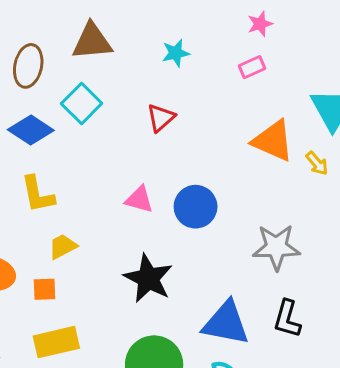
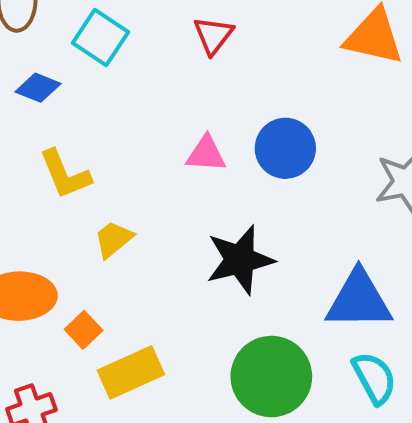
blue diamond: (31, 130) -> (38, 88), size x0.7
black star: (148, 278) -> (240, 260), turned -30
orange square: (45, 289) -> (84, 330), moved, turned -30

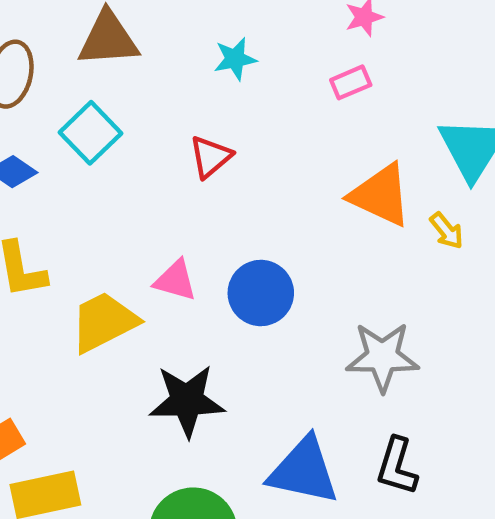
yellow trapezoid: (114, 239) -> (104, 322), moved, size x1.6

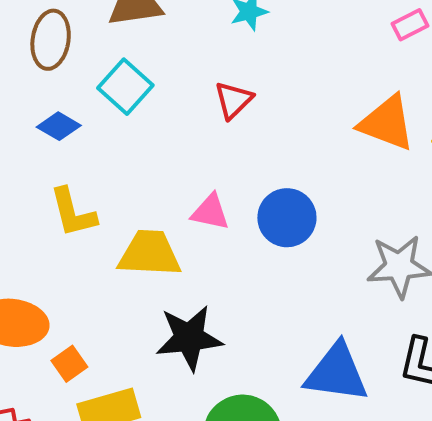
pink rectangle: (351, 82) -> (410, 25), moved
yellow trapezoid: (104, 322) -> (150, 254), turned 34
black star: (187, 401) -> (189, 338), moved

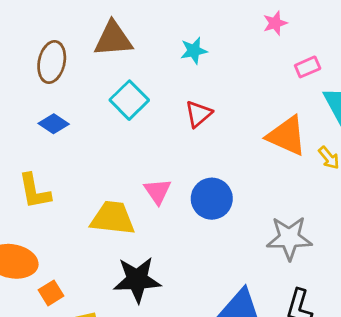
cyan square: (125, 87) -> (129, 100), moved
red triangle: (233, 100) -> (198, 114), moved
pink triangle: (210, 212) -> (158, 191), turned 40
yellow L-shape: (73, 213) -> (34, 191), moved

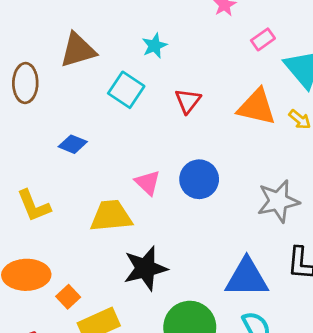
cyan square: (129, 100) -> (126, 90), moved
red triangle: (198, 114) -> (188, 101), moved
blue diamond: (54, 124) -> (73, 144), moved

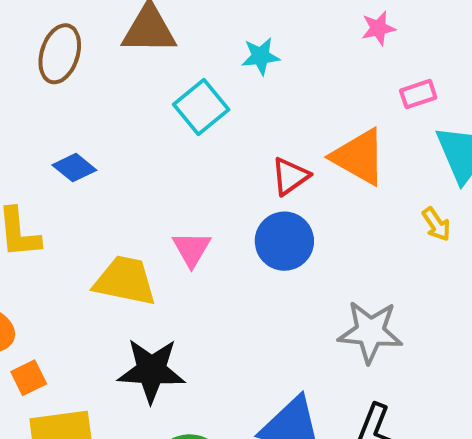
red triangle: (188, 101) -> (290, 176), moved
orange triangle: (257, 107) -> (359, 157), moved
blue diamond: (73, 144) -> (74, 168), moved
blue circle: (199, 179) -> (284, 241), moved

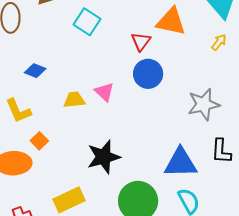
yellow arrow: (436, 224) -> (219, 42), turned -90
yellow trapezoid: (125, 281) -> (74, 100), moved, size x0.7
orange square: (29, 378) -> (39, 141), moved

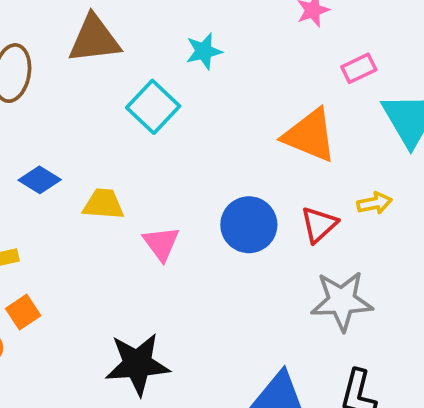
red triangle: (141, 42) -> (319, 225), moved
yellow arrow: (219, 42) -> (374, 203), moved, turned 30
yellow trapezoid: (74, 100) -> (103, 204), moved

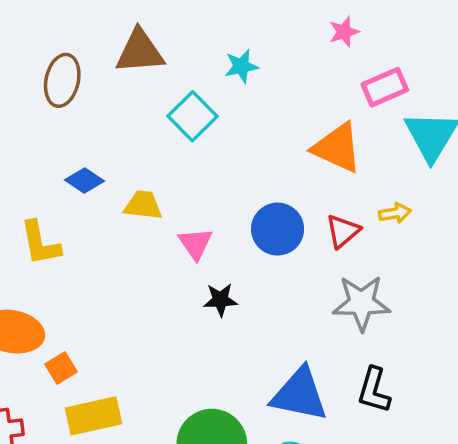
pink rectangle: (359, 68) -> (385, 87), size x1.4
orange square: (23, 312) -> (61, 368), moved
black star: (137, 364) -> (220, 300), moved, size x0.6

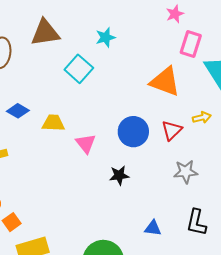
pink star: (344, 32) -> (175, 14), moved
pink rectangle: (385, 87) -> (191, 44), turned -45
black star: (220, 300) -> (119, 175), moved
gray star: (361, 303) -> (186, 172), size x0.7
blue triangle: (299, 395) -> (153, 228), size x0.5

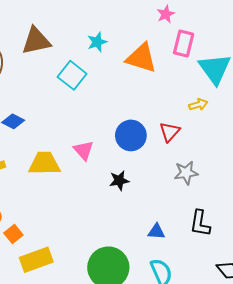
orange triangle: (165, 82) -> (141, 58), moved
yellow arrow: (202, 118) -> (198, 105), moved
yellow trapezoid: (53, 123) -> (44, 163), moved, size x1.4

